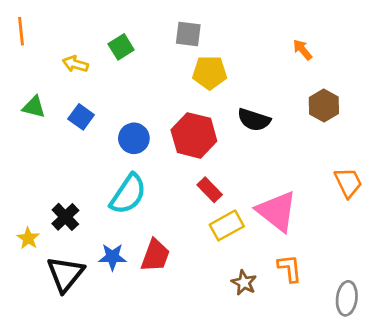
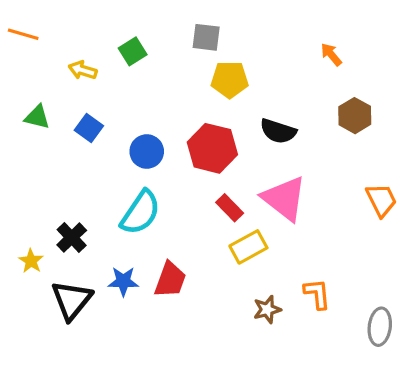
orange line: (21, 31) -> (23, 34), turned -68
pink triangle: (277, 211) -> (284, 198), moved
brown star: (244, 283) -> (267, 309), turned 30

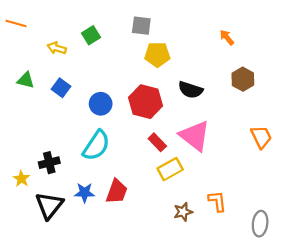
black cross: (72, 238) -> (49, 163), turned 30

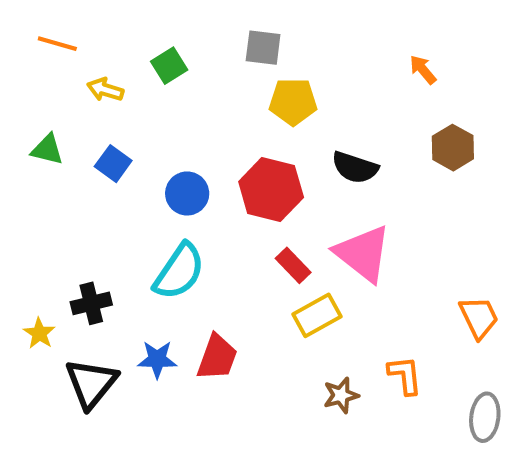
orange line: (16, 23) -> (57, 44), moved
orange trapezoid: (261, 137) -> (479, 317), moved

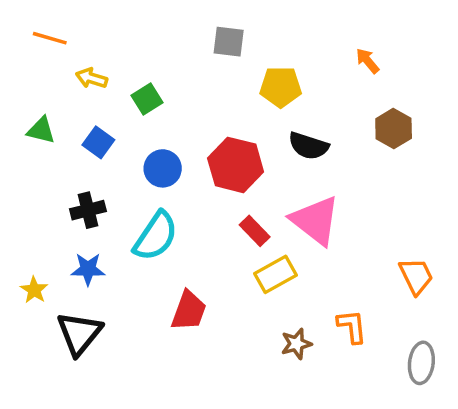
green square: (169, 66) -> (147, 99), moved
yellow pentagon: (293, 102) -> (281, 87), moved
black cross: (91, 303) -> (88, 210), moved
blue star: (157, 359) -> (88, 269), moved

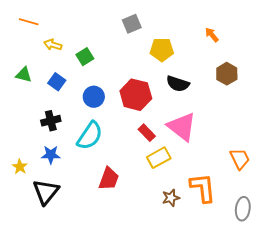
gray square: (229, 42) -> (132, 24), turned -30
orange L-shape: (352, 326) -> (203, 188), size x1.5

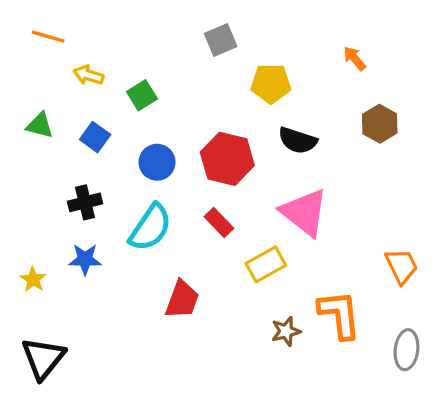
red rectangle: (147, 133) -> (219, 222), moved
black triangle: (46, 192) -> (43, 358), moved

